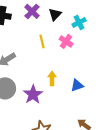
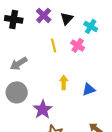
cyan cross: (79, 22) -> (91, 26), turned -32
purple star: (33, 94) -> (43, 109), moved

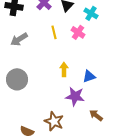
gray arrow: (19, 63) -> (19, 39), moved
purple star: (43, 109) -> (75, 96), moved, turned -30

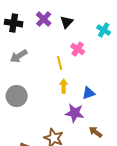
cyan cross: (91, 13) -> (104, 30), moved
yellow line: (54, 32) -> (60, 63), moved

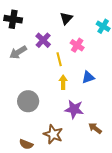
purple cross: (44, 19) -> (43, 40), moved
blue triangle: (89, 93) -> (88, 77), moved
gray circle: (17, 96) -> (28, 101), moved

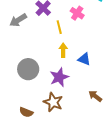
blue triangle: (88, 77) -> (84, 59), moved, turned 40
purple star: (74, 109) -> (59, 77), moved, turned -30

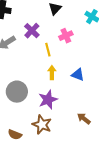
pink cross: (77, 13) -> (66, 36), turned 32
blue triangle: (84, 59) -> (78, 75), moved

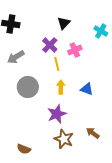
purple cross: (32, 31) -> (50, 45), moved
gray circle: (17, 92) -> (28, 87), moved
brown star: (42, 125) -> (64, 139), moved

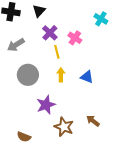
black triangle: (64, 23) -> (39, 11), moved
pink cross: (75, 50) -> (75, 38), turned -32
purple star: (57, 114) -> (46, 105), moved

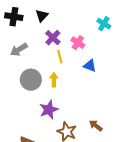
yellow arrow: (61, 75) -> (54, 80), moved
blue triangle: (87, 77) -> (90, 66), moved

